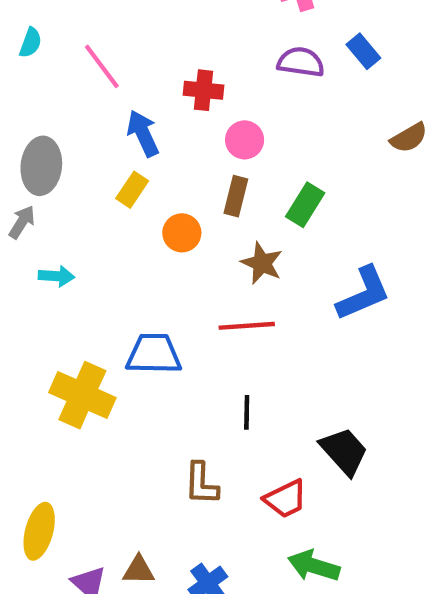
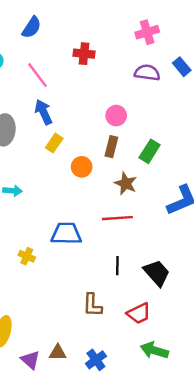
red cross: (203, 90) -> (84, 54), moved
blue arrow: (143, 133) -> (43, 112), moved
yellow cross: (82, 395) -> (27, 256), size x0.5
black trapezoid: (344, 451) -> (157, 273), moved

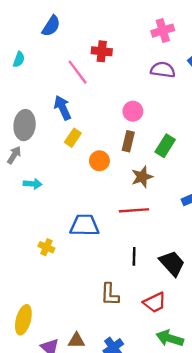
pink line: (38, 75) -> (78, 72), moved
brown star: (126, 184) -> (142, 177), turned 30

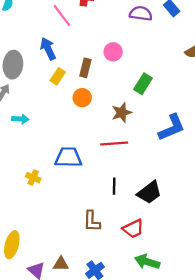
brown rectangle: (128, 141) -> (85, 68), moved
black trapezoid: (172, 263) -> (149, 192), turned 95

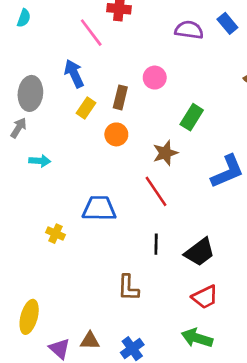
red line: (114, 143) -> (156, 191), turned 60
red trapezoid: (133, 229) -> (205, 297), moved

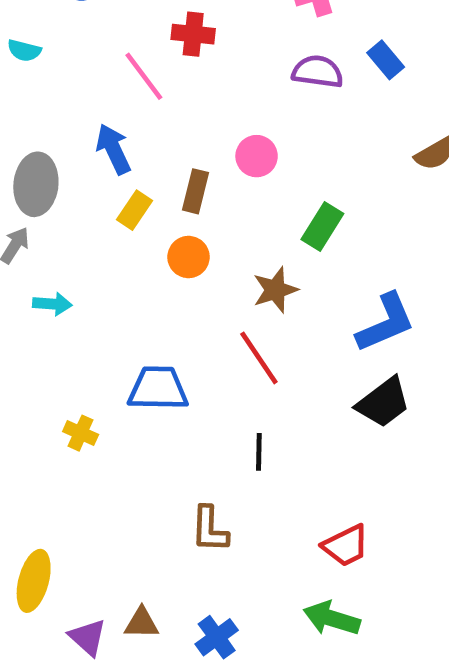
cyan semicircle: (24, 18) -> (24, 50), turned 84
black trapezoid: (200, 252) -> (383, 403), moved

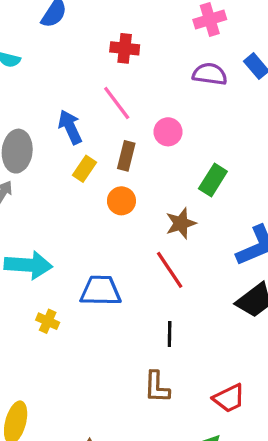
pink line: (144, 76) -> (117, 103), moved
cyan arrow: (52, 304) -> (28, 265), moved, size x1.8
brown L-shape: (210, 529) -> (157, 387), moved

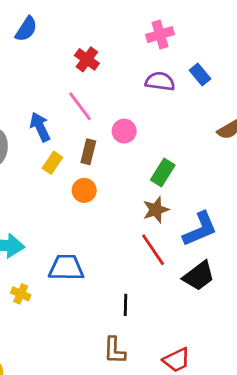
red cross: (125, 48) -> (87, 59), turned 30
brown star: (181, 223) -> (156, 210), moved
red line: (170, 270) -> (153, 250), moved

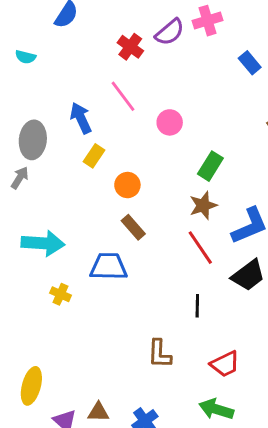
purple semicircle: (160, 81) -> (170, 32), moved, turned 132
brown rectangle: (88, 152) -> (133, 227), moved, turned -55
black line: (126, 305) -> (197, 306), moved

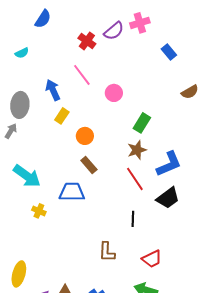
cyan semicircle: (26, 57) -> (22, 53), moved, turned -40
cyan arrow: (43, 243) -> (27, 176), turned 32

